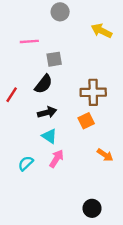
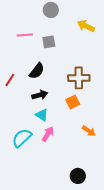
gray square: (54, 59) -> (49, 42), moved
cyan semicircle: (26, 163) -> (22, 138), size x1.5

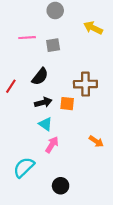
orange square: (73, 102) -> (67, 104), moved, turned 32
cyan semicircle: (22, 138) -> (24, 167), moved
black circle: (78, 176) -> (61, 186), moved

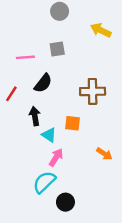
pink line: (27, 38) -> (25, 57), moved
black arrow: (43, 102) -> (35, 116), moved, turned -84
orange square: (67, 104) -> (73, 123), moved
cyan semicircle: (24, 167) -> (44, 182), moved

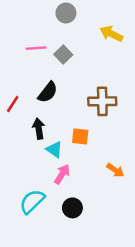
gray square: (57, 49) -> (63, 55), turned -35
pink line: (25, 57) -> (36, 48), moved
cyan semicircle: (44, 182) -> (32, 201), moved
black circle: (65, 202) -> (72, 208), moved

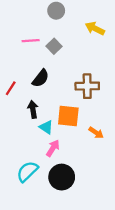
orange square: (80, 136) -> (68, 116), size x1.5
orange arrow: (115, 170) -> (96, 133), moved
black circle: (72, 208) -> (62, 177), size x1.5

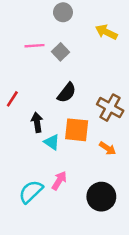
black semicircle: (41, 78) -> (67, 93), moved
brown cross: (87, 86) -> (110, 108), moved, turned 30
pink arrow: (53, 148) -> (59, 181), moved
black circle: (62, 177) -> (101, 197), moved

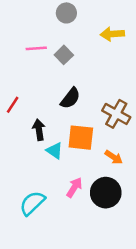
yellow arrow: (106, 32) -> (112, 34), turned -30
pink arrow: (59, 181) -> (74, 187), moved
black circle: (101, 197) -> (106, 193), moved

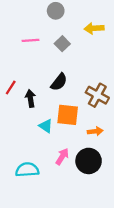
gray square: (64, 55) -> (62, 44), moved
black arrow: (39, 130) -> (30, 98), moved
orange arrow: (114, 157) -> (95, 131), turned -40
cyan semicircle: (32, 203) -> (27, 170), turned 40

